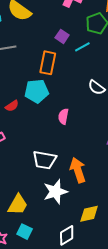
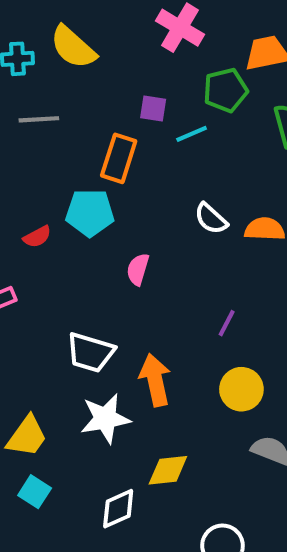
purple square: (62, 36) -> (153, 108), turned -32

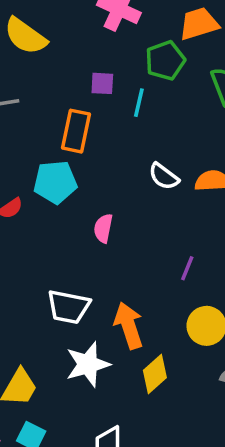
cyan line: (192, 134) -> (139, 103), turned -48
yellow diamond: (168, 470) -> (155, 374), moved, turned -30

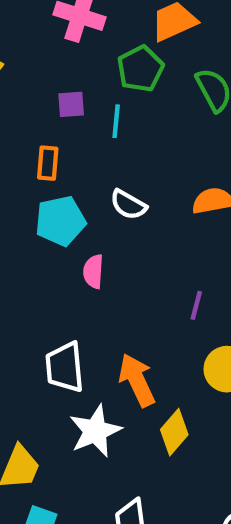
orange rectangle: (76, 131) -> (48, 163), size x0.7
white semicircle: (164, 176) -> (128, 205), moved
cyan pentagon: (55, 182) -> (60, 221), moved
white trapezoid: (69, 307) -> (65, 367), turned 81

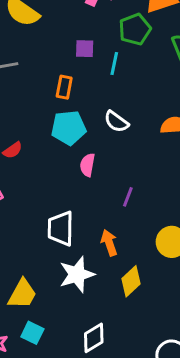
purple line: (196, 305) -> (128, 197), moved
orange arrow: (137, 380) -> (109, 243), size x0.7

